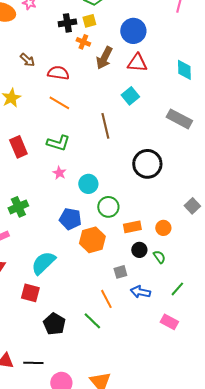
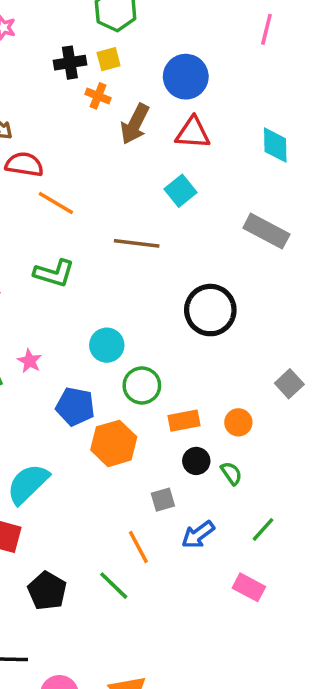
red semicircle: (58, 73) -> (24, 164), moved
brown line: (105, 126) -> (137, 243), turned -70
pink star: (59, 173) -> (30, 361), moved
blue arrow: (140, 292) -> (198, 535), turned -48

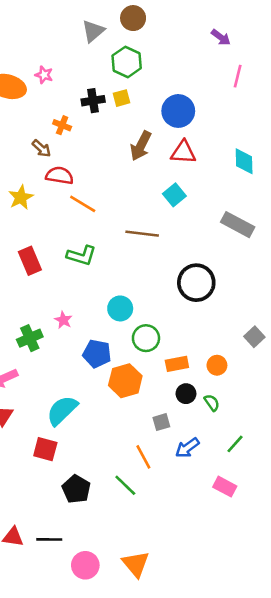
orange cross: (98, 96) -> (62, 125), moved

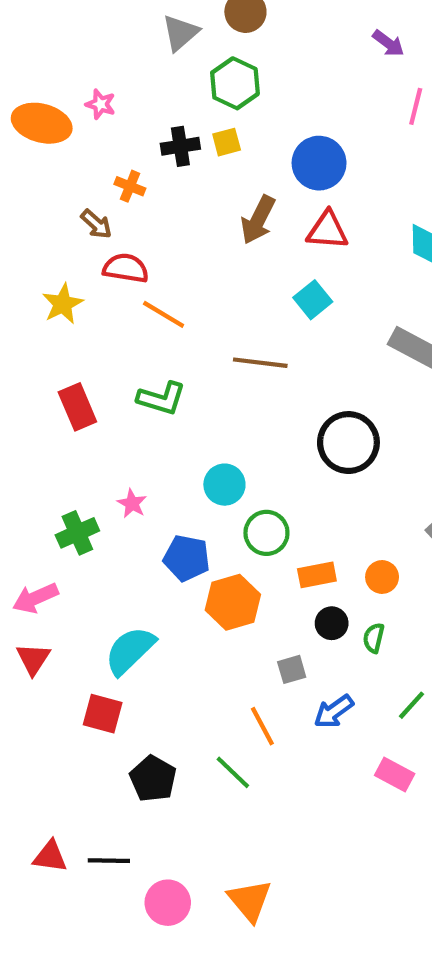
green semicircle: (212, 403) -> (374, 638), turned -132

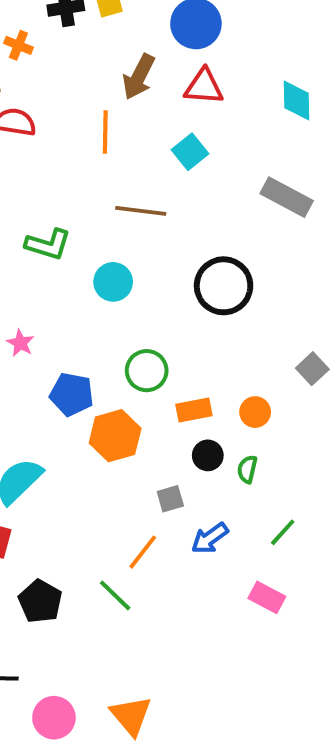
orange line: (164, 314) -> (105, 132), moved, turned 60
cyan circle: (224, 485) -> (113, 282), moved
orange line: (262, 726) -> (143, 552), turned 66

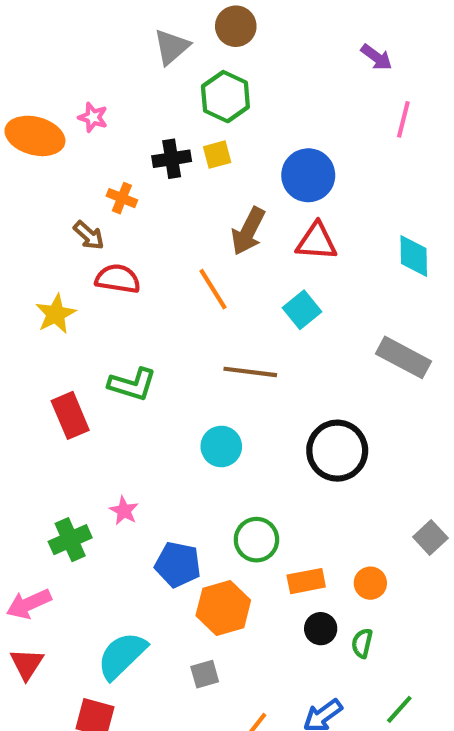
orange line: (105, 132) -> (213, 289), turned -33
green L-shape: (48, 244) -> (132, 384), moved
gray square: (170, 499) -> (205, 674), moved

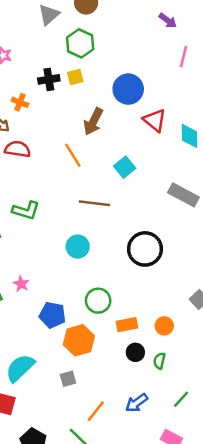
red triangle: (317, 242) -> (155, 120), moved, turned 35

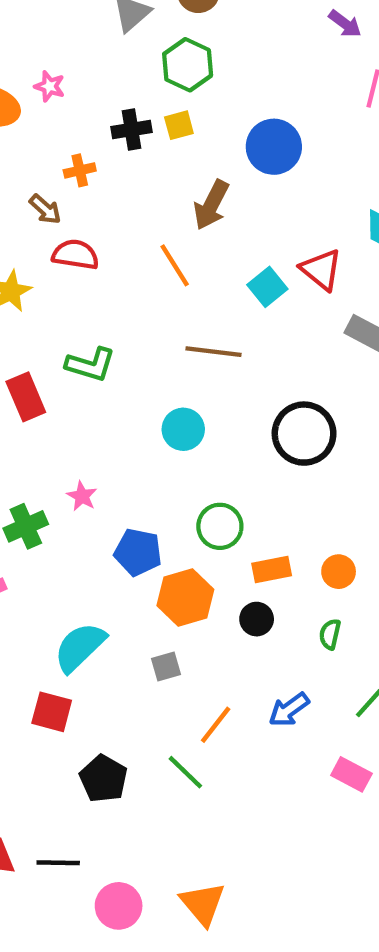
orange cross: (20, 102) -> (80, 170), turned -35
red triangle: (155, 120) -> (321, 270), moved
black circle: (135, 352) -> (257, 619), moved

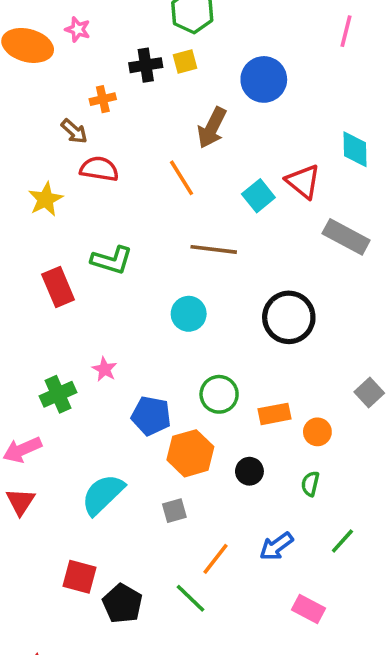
orange rectangle: (272, 569) -> (274, 414), moved
red square: (52, 712) -> (80, 577), moved
pink rectangle: (351, 774) -> (308, 609), moved

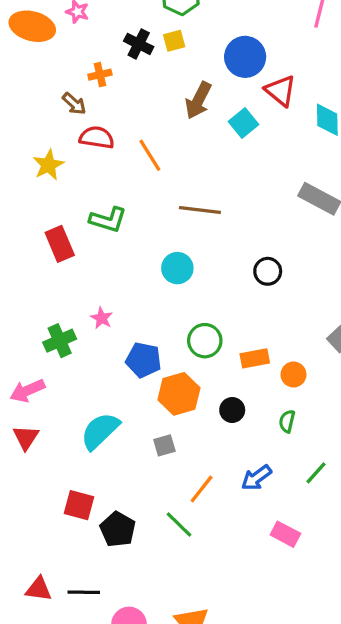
black cross: (146, 65) -> (139, 44), turned 36
orange line: (181, 178) -> (150, 155), moved
red triangle: (303, 181) -> (281, 91), moved
cyan square: (258, 196) -> (243, 123), moved
black circle: (289, 317) -> (268, 271), size x0.6

